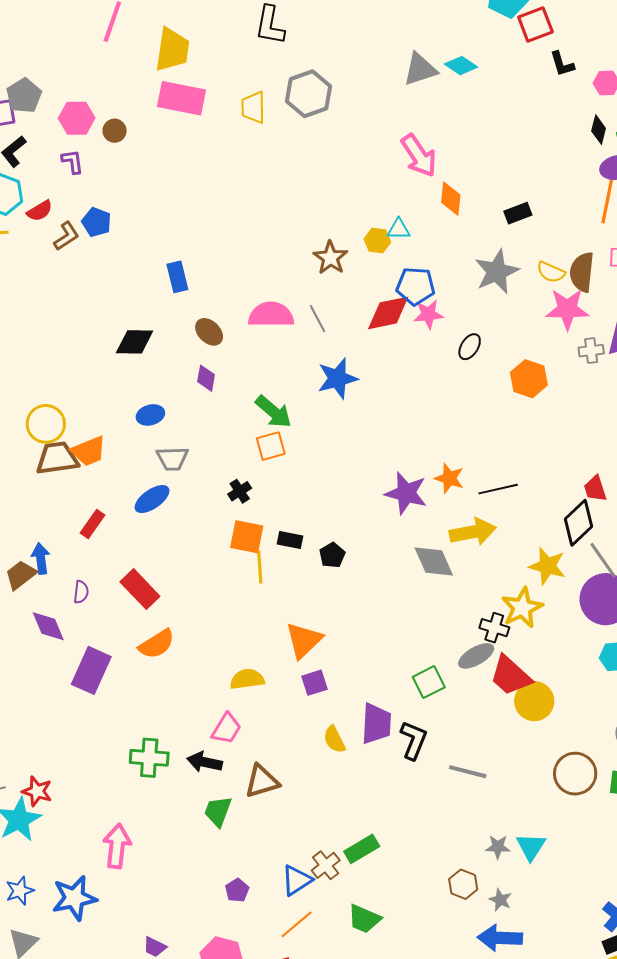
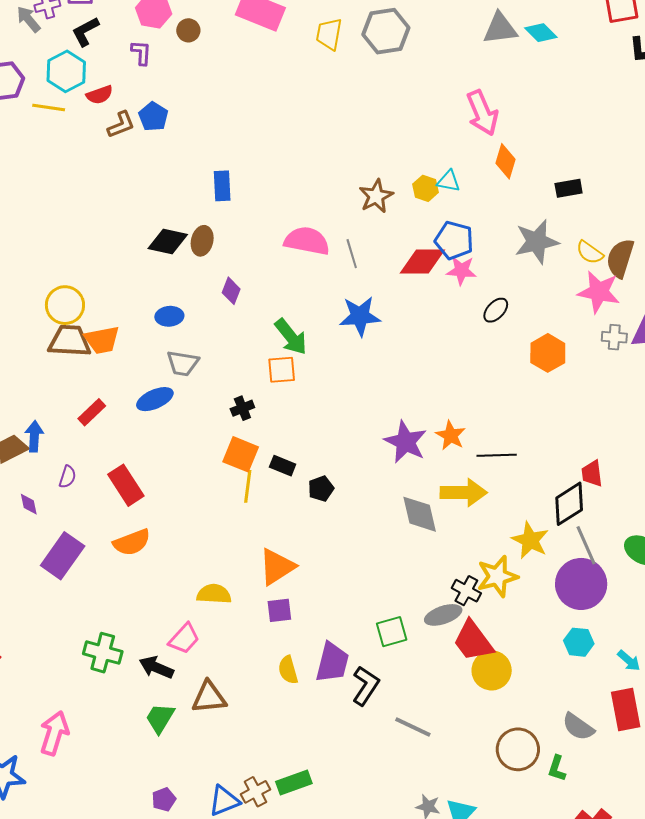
brown ellipse: (209, 332) -> (202, 241), moved, turned 48
purple diamond: (48, 626) -> (29, 504), size x0.6

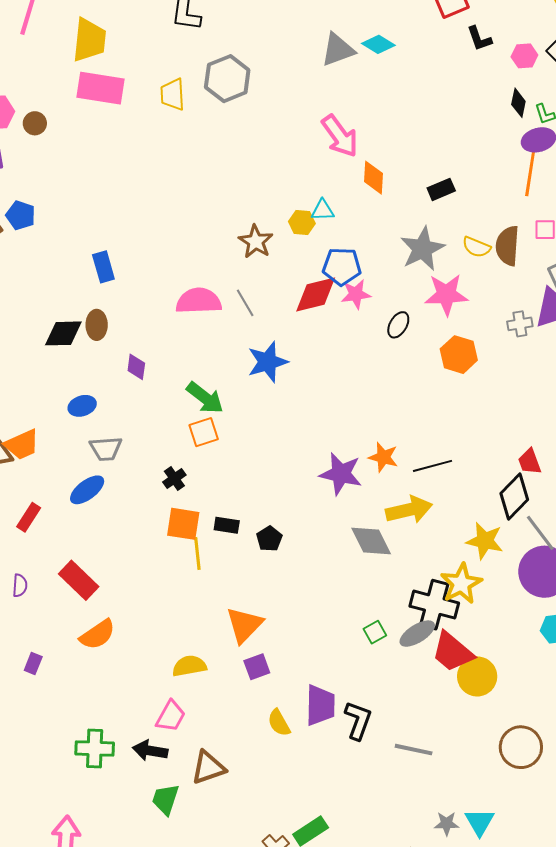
pink star: (599, 292) -> (446, 295), moved
purple rectangle: (63, 556) -> (33, 664), size x0.5
black cross: (466, 591) -> (434, 605), size x1.6
green square: (392, 632) -> (375, 632), moved, size x0.7

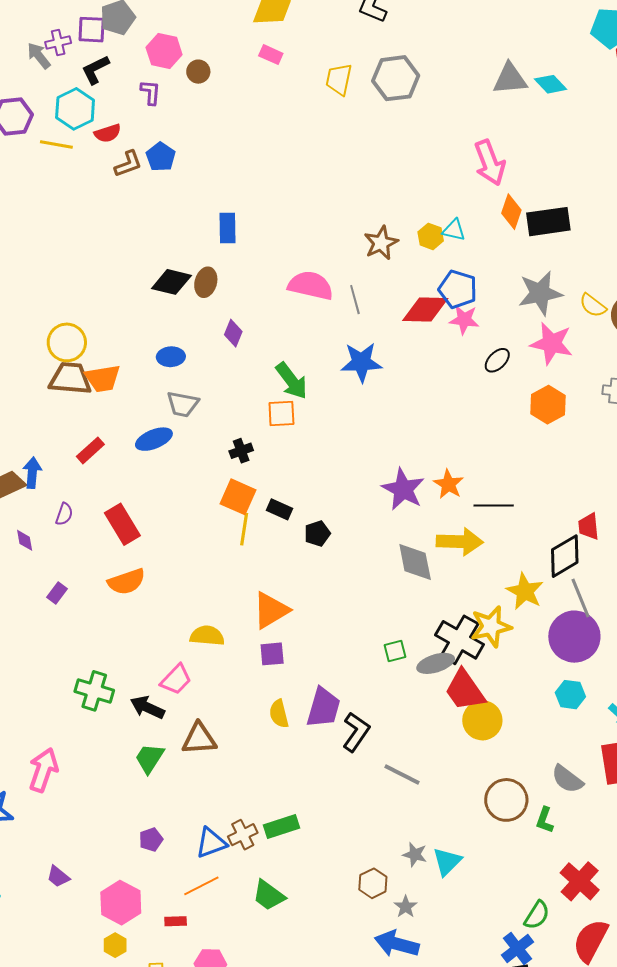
pink rectangle: (100, 88) -> (271, 55), size x0.5
black rectangle: (441, 189) -> (548, 222), moved, size x1.6

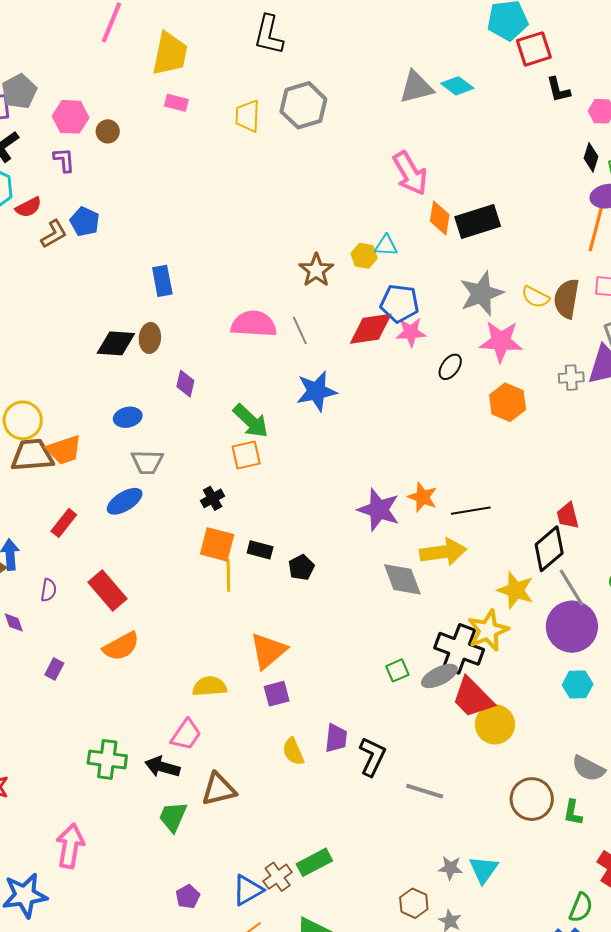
purple trapezoid: (323, 708) -> (336, 738), size x0.7

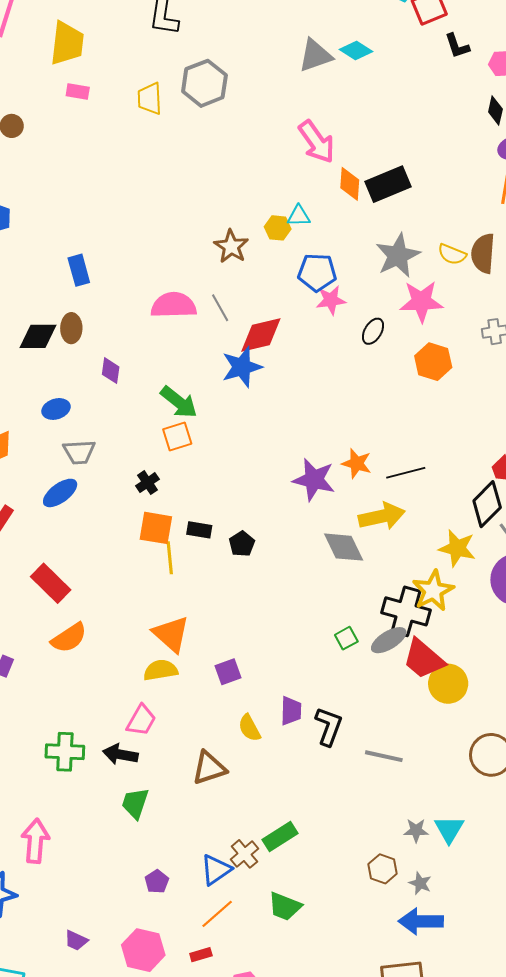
red diamond: (371, 329) -> (261, 335), moved
orange triangle: (268, 651) -> (171, 634), moved, turned -33
brown triangle: (219, 789) -> (209, 768), moved

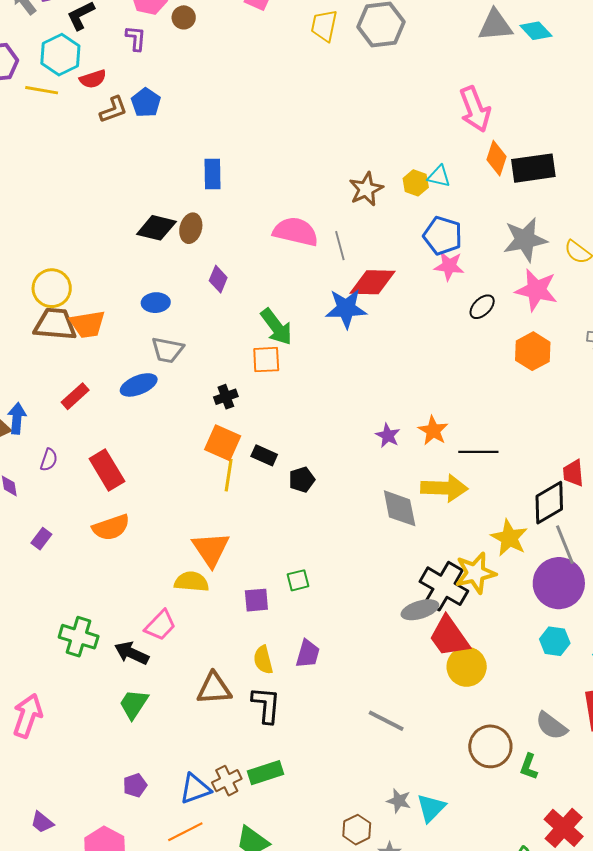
purple star: (314, 480) -> (388, 436), size x0.6
green square: (346, 638) -> (298, 580), moved
black L-shape: (329, 726) -> (266, 705), moved, turned -30

